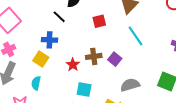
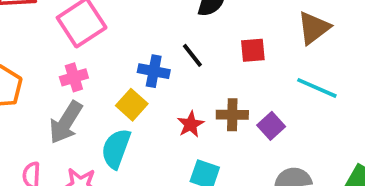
black line: (59, 17) -> (192, 55), moved
cyan line: (135, 36) -> (317, 88), turned -40
cyan semicircle: (36, 83) -> (116, 149), size x1.5

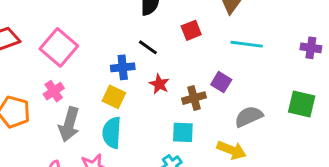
pink cross: (74, 77) -> (54, 91), moved
brown cross: (232, 115) -> (194, 98), moved
red star: (191, 124) -> (159, 84), moved

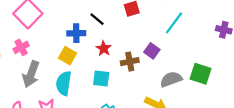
cyan line: (247, 44) -> (174, 23), turned -65
green square: (302, 104) -> (200, 74), moved
cyan square: (183, 132) -> (101, 78), moved

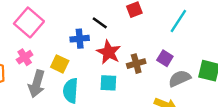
red star: (104, 48) -> (109, 52), size x1.5
purple square: (152, 51) -> (165, 58), moved
yellow square: (67, 56) -> (60, 64), moved

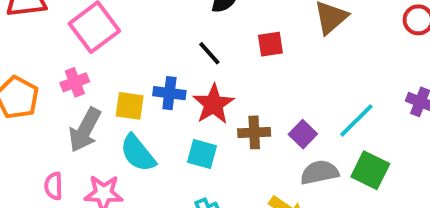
cyan line: (178, 21) -> (356, 121), moved
blue cross: (80, 39) -> (169, 93), moved
yellow square: (60, 64) -> (130, 106), turned -30
cyan semicircle: (71, 91) -> (138, 153), turned -55

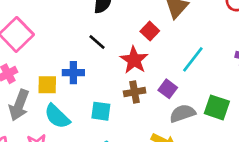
red square: (270, 44) -> (150, 31), moved, turned -30
red star: (213, 104) -> (134, 60), moved
cyan line: (356, 121) -> (193, 59), moved

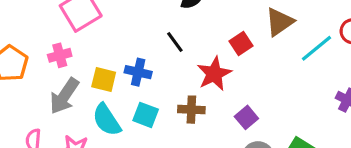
cyan line: (193, 59) -> (316, 48), moved
brown cross: (135, 92) -> (191, 110), moved
cyan square: (101, 111) -> (146, 115), moved

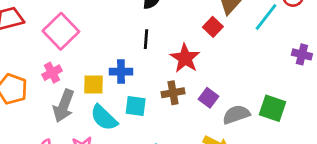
black line: (175, 42) -> (146, 39), turned 54
red square: (241, 43) -> (213, 27), moved
purple square: (246, 117) -> (208, 98), moved

